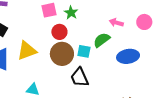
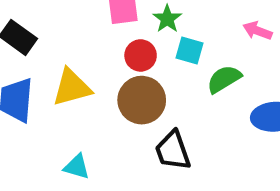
pink arrow: (116, 23) -> (257, 31), moved
cyan square: (84, 51) -> (189, 51), moved

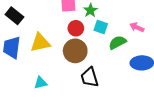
pink arrow: (257, 31) -> (137, 27), moved
cyan triangle: (77, 167) -> (40, 83), turned -32

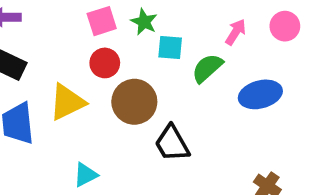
pink arrow: (137, 27) -> (236, 32), turned 112
red circle: (76, 28) -> (105, 63), moved

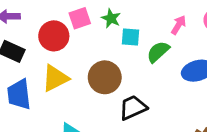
red circle: (105, 63) -> (54, 36), moved, size x1.4
black trapezoid: (172, 143) -> (133, 108), turned 96

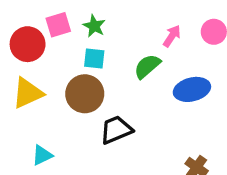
cyan square: (131, 37) -> (94, 59), moved

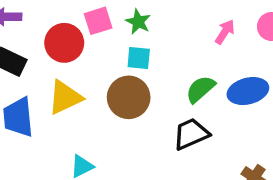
green semicircle: (147, 66) -> (200, 89), moved
black trapezoid: (116, 130) -> (191, 134), moved

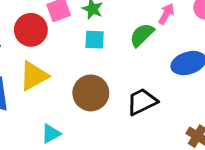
green semicircle: (200, 89) -> (142, 35), moved
brown circle: (129, 97) -> (91, 93), moved

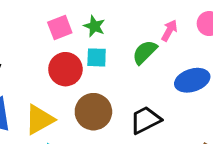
red circle: (31, 30) -> (65, 69), moved
yellow triangle: (34, 76) -> (40, 120), moved

